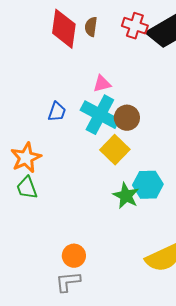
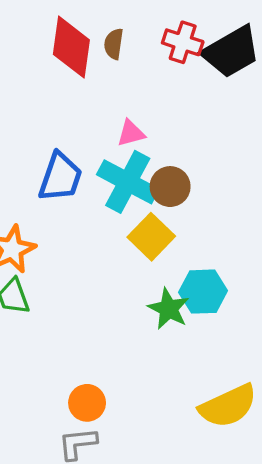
blue trapezoid: (57, 112) -> (60, 177), size x1.6

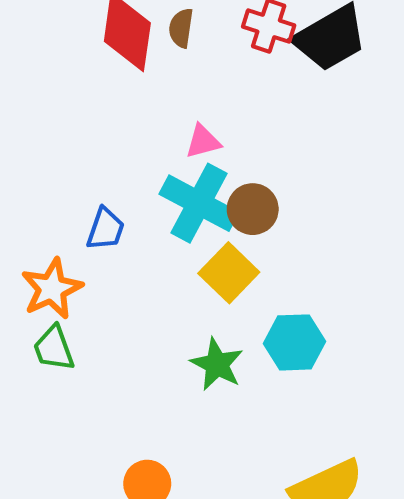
blue trapezoid: (60, 177) -> (105, 229), moved, size x0.7
green star: (169, 309) -> (217, 364), moved

